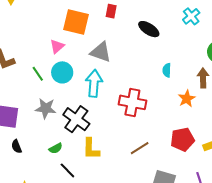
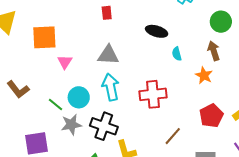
orange square: (76, 22) -> (44, 37), moved
black ellipse: (149, 29) -> (157, 31), moved
cyan circle: (62, 72) -> (79, 97), moved
green line: (38, 74) -> (55, 105), moved

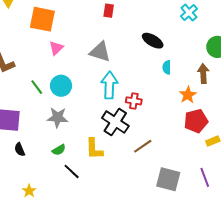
cyan arrow: (111, 87) -> (109, 85), moved
red cross: (153, 94) -> (134, 101), size x0.6
red pentagon: (211, 116) -> (196, 121), moved
gray star: (71, 125) -> (57, 118), moved
black cross: (104, 126) -> (115, 122), moved

